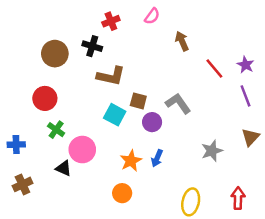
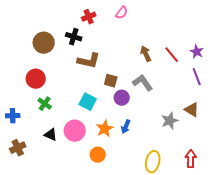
brown arrow: (182, 41) -> (146, 54), moved
cyan square: (115, 115) -> (88, 102), moved
brown triangle: (250, 137) -> (192, 110), moved, turned -42
pink circle: (82, 150) -> (75, 131), moved

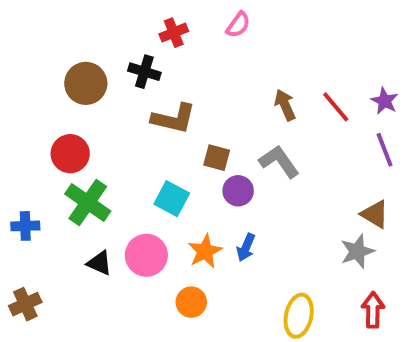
green cross: (45, 104) -> (88, 202), size x1.6
gray star: (170, 121) -> (357, 251), moved
brown cross: (18, 148) -> (25, 304), moved

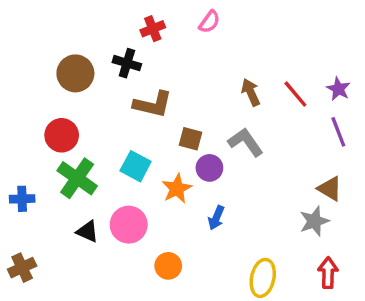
cyan square: (172, 199) -> (136, 166), moved
orange star: (205, 251) -> (177, 189), moved

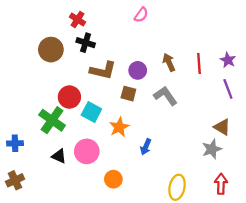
red cross: (153, 29) -> (77, 19), moved, turned -35
red line: (295, 94) -> (199, 63), turned 36
red circle: (62, 135) -> (69, 97), moved
purple circle: (209, 168) -> (138, 70), moved
blue cross: (22, 199) -> (15, 143), moved

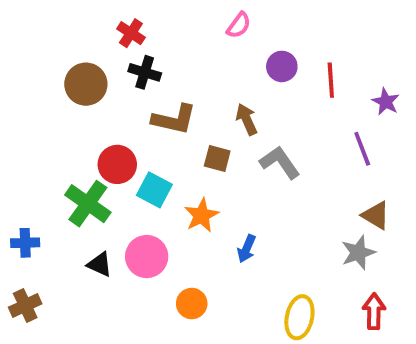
brown arrow: (169, 62) -> (247, 119), moved
red line: (199, 63) -> (331, 80), moved
purple circle: (138, 70) -> (282, 66), moved
purple line: (228, 89) -> (362, 149), moved

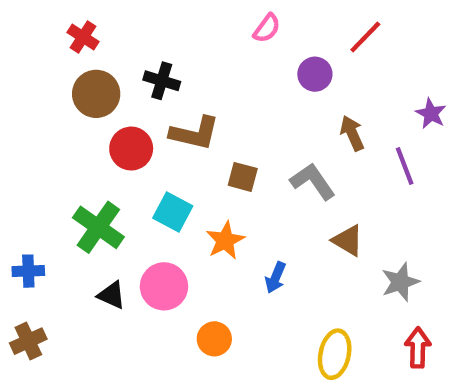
red cross: (131, 33) -> (83, 37), moved
red line: (331, 80) -> (365, 37), moved, turned 48
brown arrow: (247, 119) -> (352, 133), moved
red circle: (117, 164) -> (131, 149), moved
brown triangle: (376, 215) -> (348, 240), moved

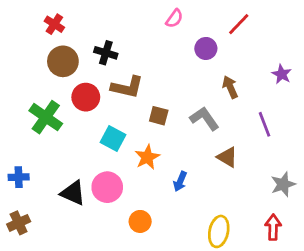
purple line: (405, 166) -> (264, 124), moved
green cross: (98, 227) -> (46, 117), moved
gray star: (400, 282) -> (283, 184), moved
black triangle: (111, 295) -> (73, 193), size x1.4

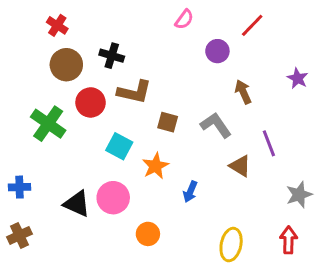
purple line: (264, 124) -> (269, 143), moved

